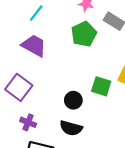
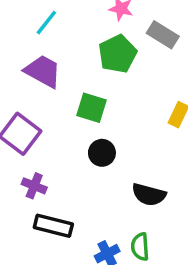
green square: (101, 86) -> (91, 108), moved
black semicircle: (71, 128) -> (149, 195), moved

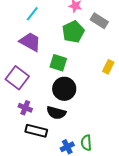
black circle: (102, 153) -> (64, 89), size x1.5
black semicircle: (149, 195) -> (56, 113), moved

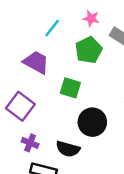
cyan line: (32, 14) -> (52, 28), moved
black circle: (64, 89) -> (92, 122), moved

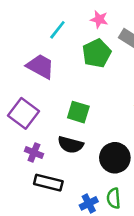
green square: (70, 88) -> (78, 112), moved
black circle: (92, 122) -> (115, 158), moved
black semicircle: (68, 149) -> (70, 145), moved

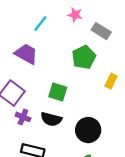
green pentagon: (97, 53) -> (84, 57), moved
purple cross: (34, 153) -> (23, 117), moved

